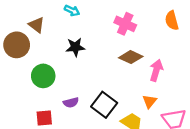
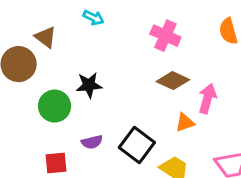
black star: (75, 47) -> (89, 85), moved
orange triangle: (150, 101) -> (185, 123), moved, turned 32

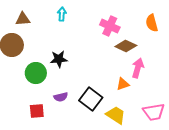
cyan arrow: (93, 18) -> (62, 14), turned -112
brown triangle: (46, 37) -> (23, 19), moved, turned -42
brown diamond: (173, 81) -> (126, 46), moved

